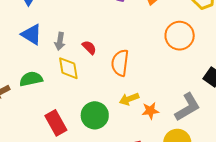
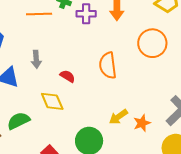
gray arrow: (60, 41) -> (36, 59), moved
orange semicircle: (120, 63) -> (108, 65), moved

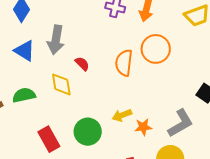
orange circle: (152, 43) -> (156, 49), moved
gray arrow: (36, 59) -> (56, 40), size x1.6

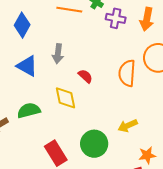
gray arrow: (56, 40) -> (58, 54), size x0.7
orange star: (143, 127) -> (147, 155), moved

